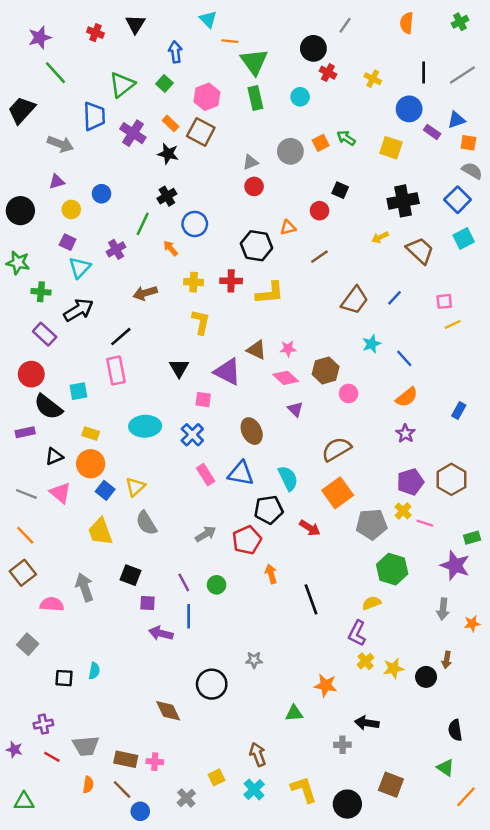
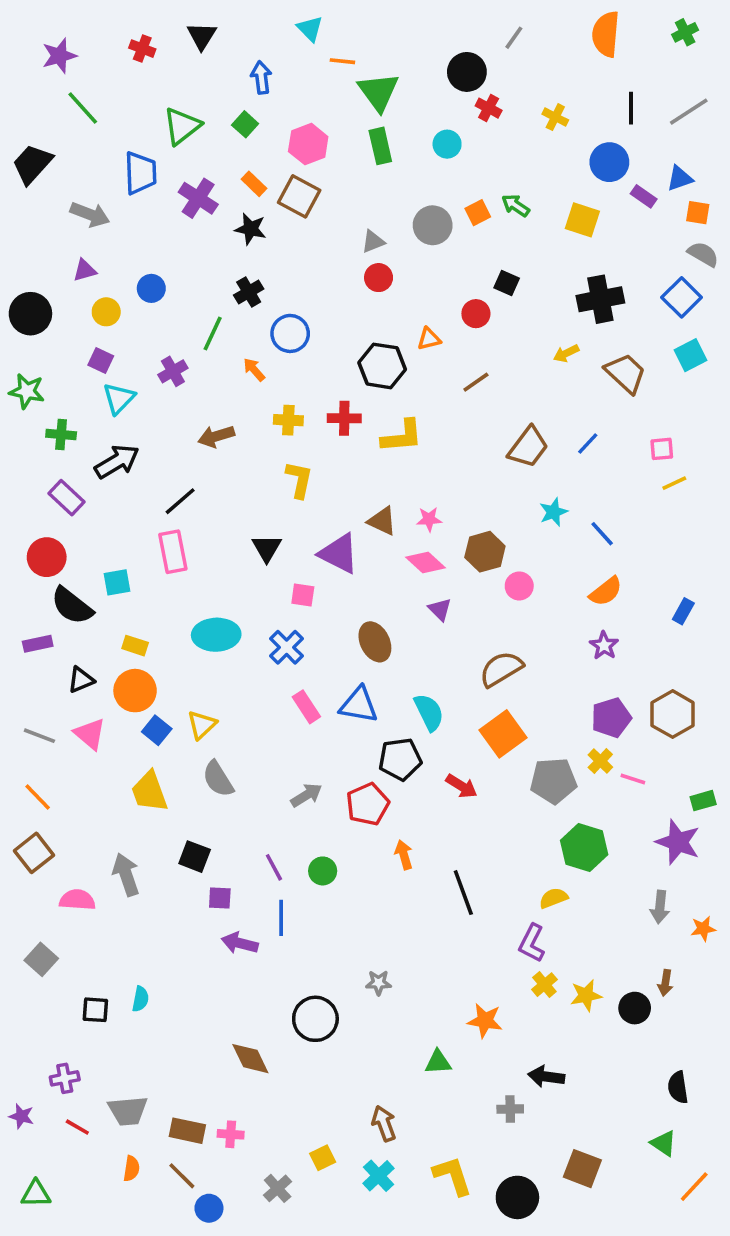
orange semicircle: (407, 23) -> (606, 34), size x1.4

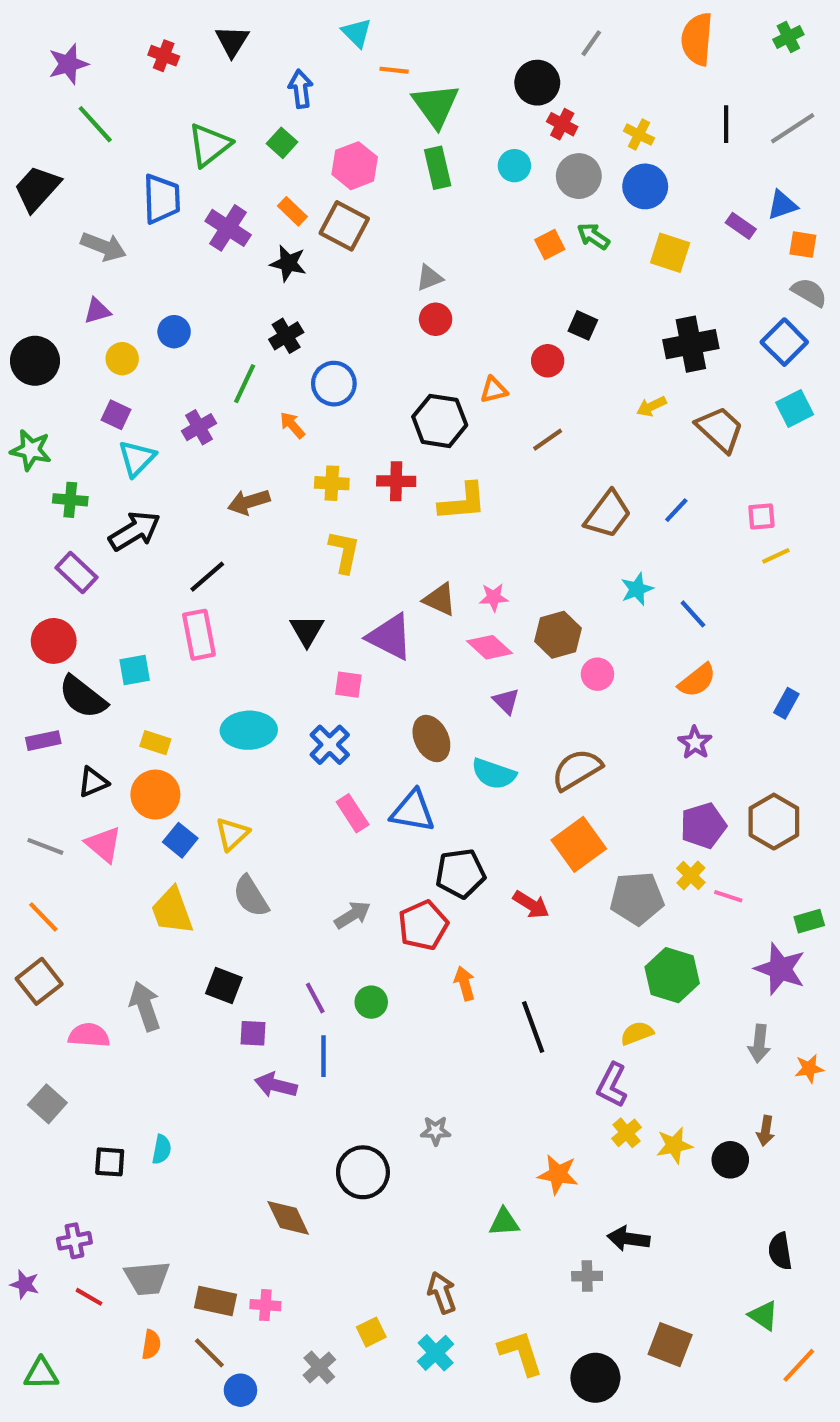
blue circle: (609, 162) -> (645, 186), moved
gray circle: (433, 225) -> (579, 176), moved
cyan semicircle: (429, 712) -> (494, 774), moved, turned 135

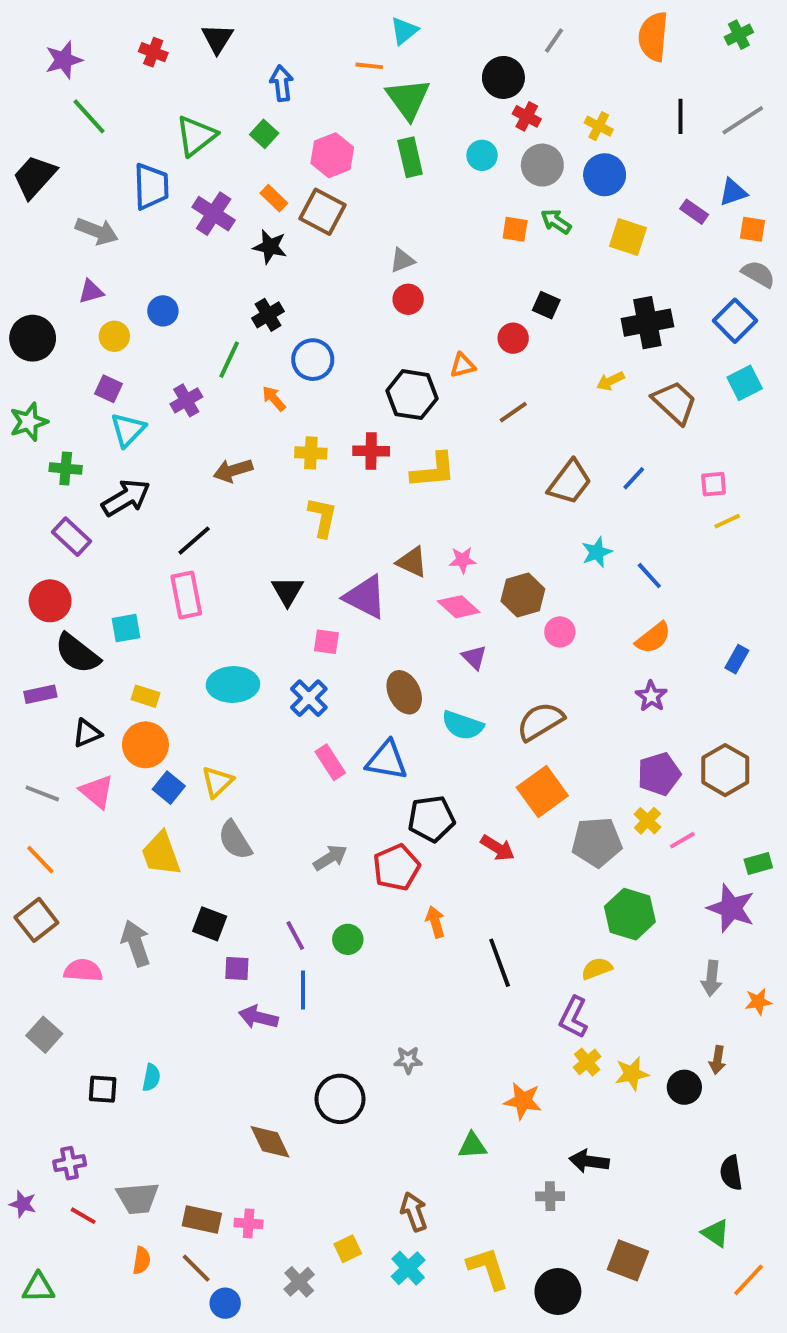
cyan triangle: (357, 33) -> (404, 31), moved, turned 36
orange square: (550, 245) -> (515, 229), turned 36
green star: (31, 450) -> (29, 422), turned -30
pink line: (728, 896) -> (682, 840), turned -48

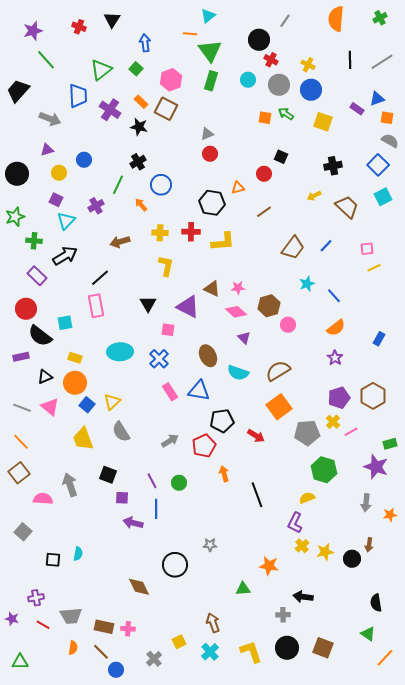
green rectangle: (410, 157) -> (211, 81), turned 30
black cross: (647, 323) -> (333, 166), size x0.7
black circle: (558, 1292) -> (287, 648), moved

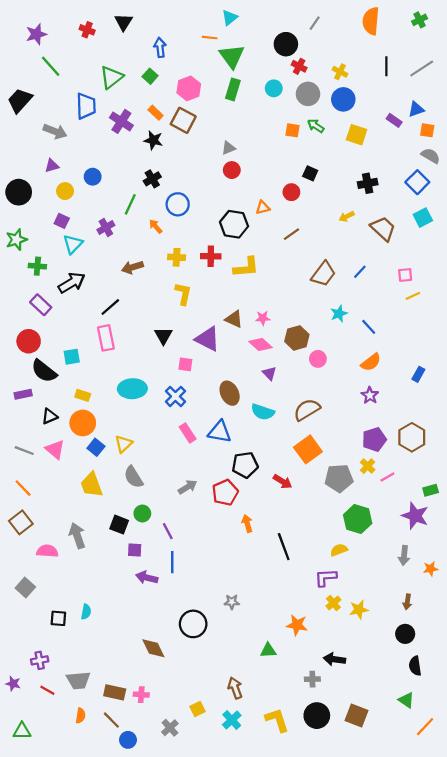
green circle: (179, 483) -> (142, 514), moved
purple L-shape: (295, 523) -> (326, 578), turned 60
black circle: (352, 559) -> (405, 634), moved

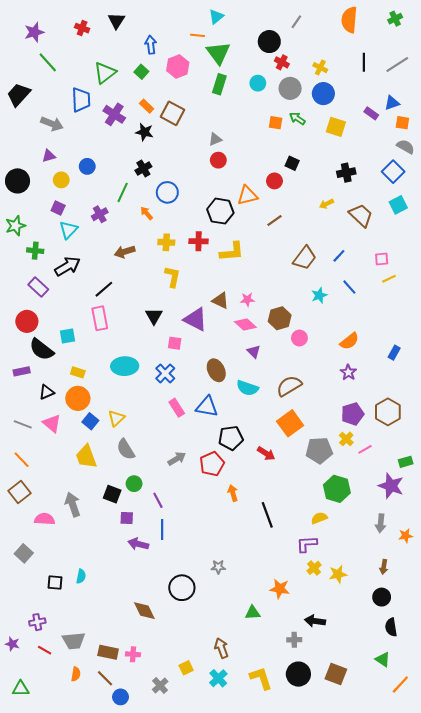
pink hexagon: (189, 88) -> (178, 67), moved
orange triangle: (263, 208) -> (247, 196), size x1.5
blue line: (369, 327) -> (349, 287), moved

